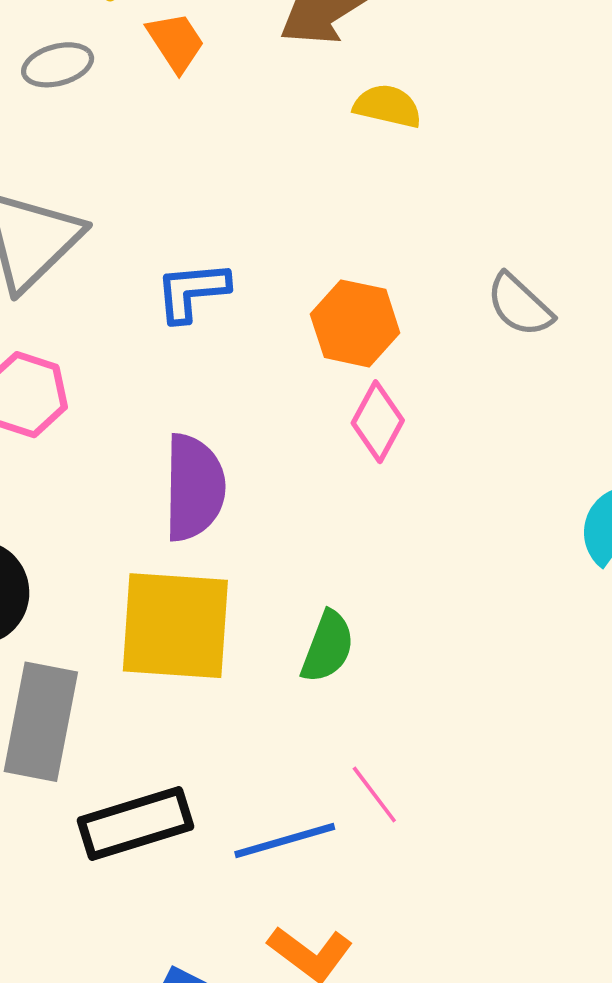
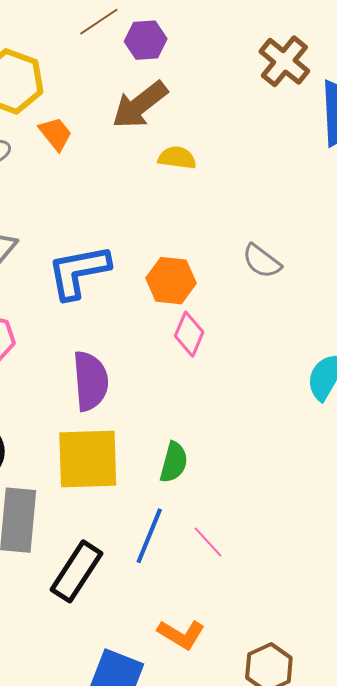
blue L-shape: (192, 291) -> (78, 272), size x1.5
black rectangle: (135, 824) -> (76, 571), turned -34
blue line: (285, 841) -> (149, 536), moved, turned -46

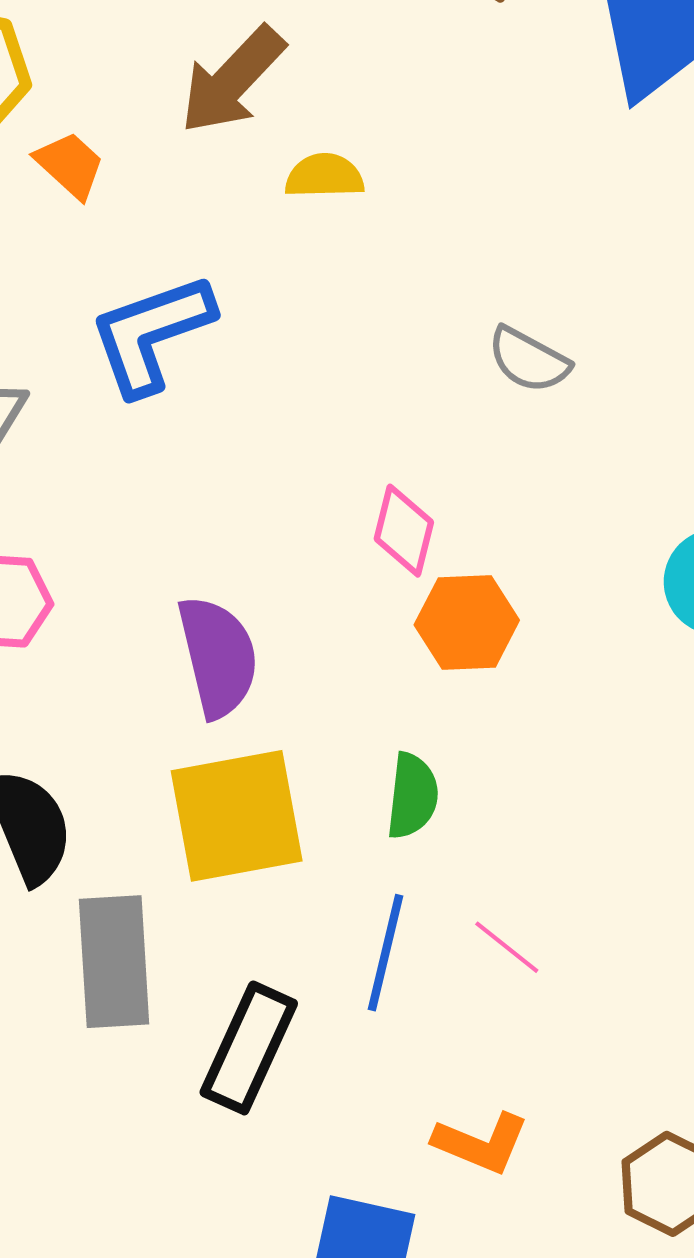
blue L-shape: (78, 272) -> (151, 334), moved
orange hexagon: (171, 281) -> (467, 622), moved

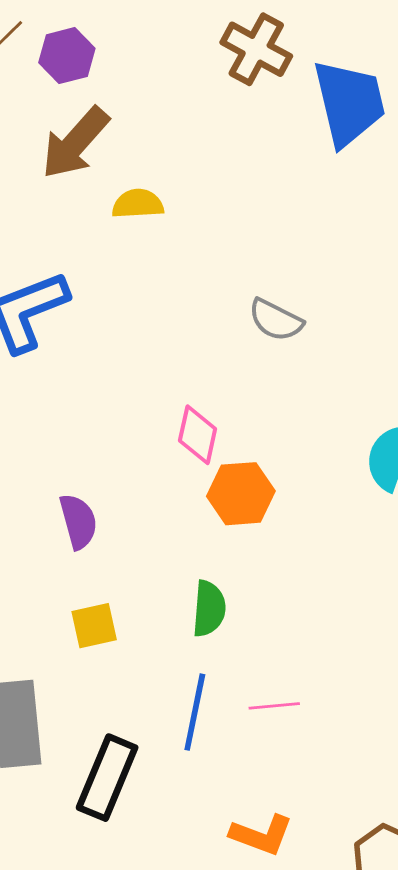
purple semicircle: (218, 657) -> (78, 521), size x0.7
yellow square: (237, 816) -> (94, 626), size x0.5
pink line: (507, 947) -> (274, 706), turned -42

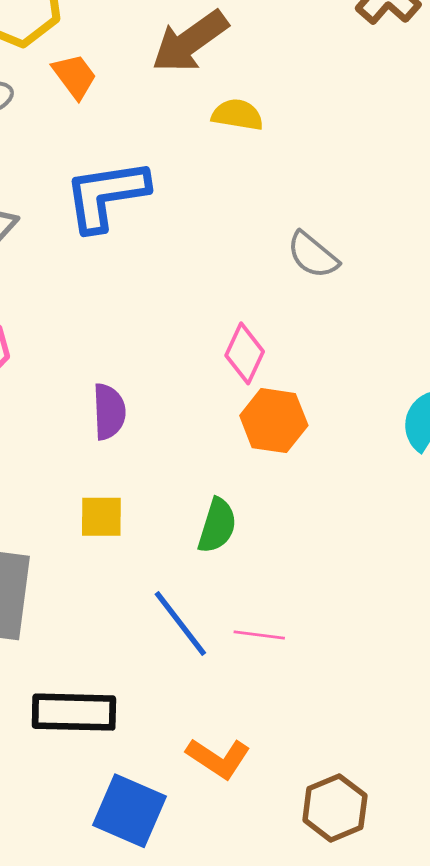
gray semicircle: (276, 320) -> (313, 255), moved
blue line: (195, 712) -> (180, 623), turned -62
black rectangle: (107, 778) -> (74, 712), moved, turned 56

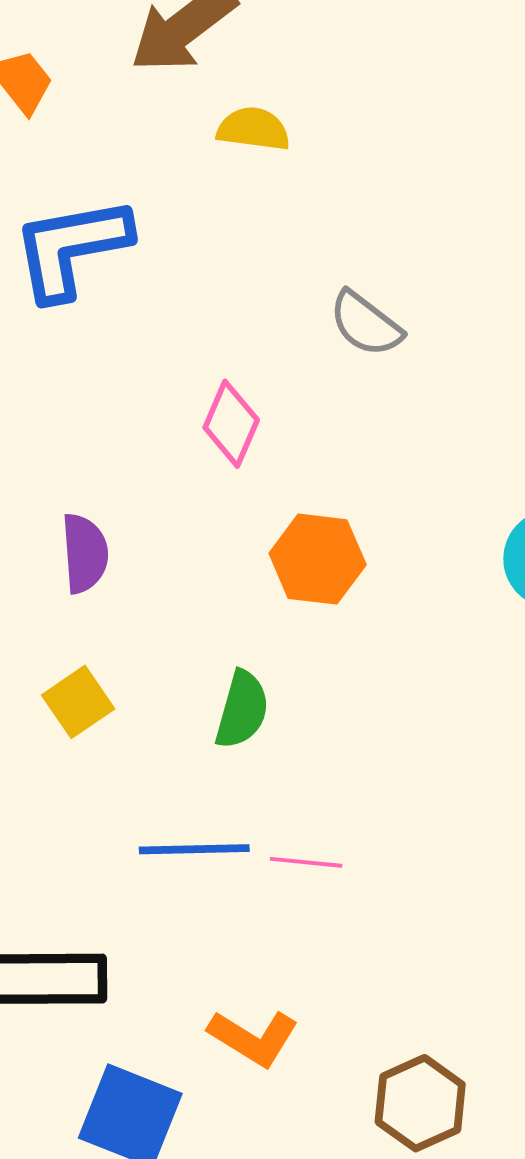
pink diamond: (245, 353) -> (231, 424), moved
yellow square: (101, 517) -> (78, 702), turned -33
blue line: (180, 623) -> (194, 849), turned -52

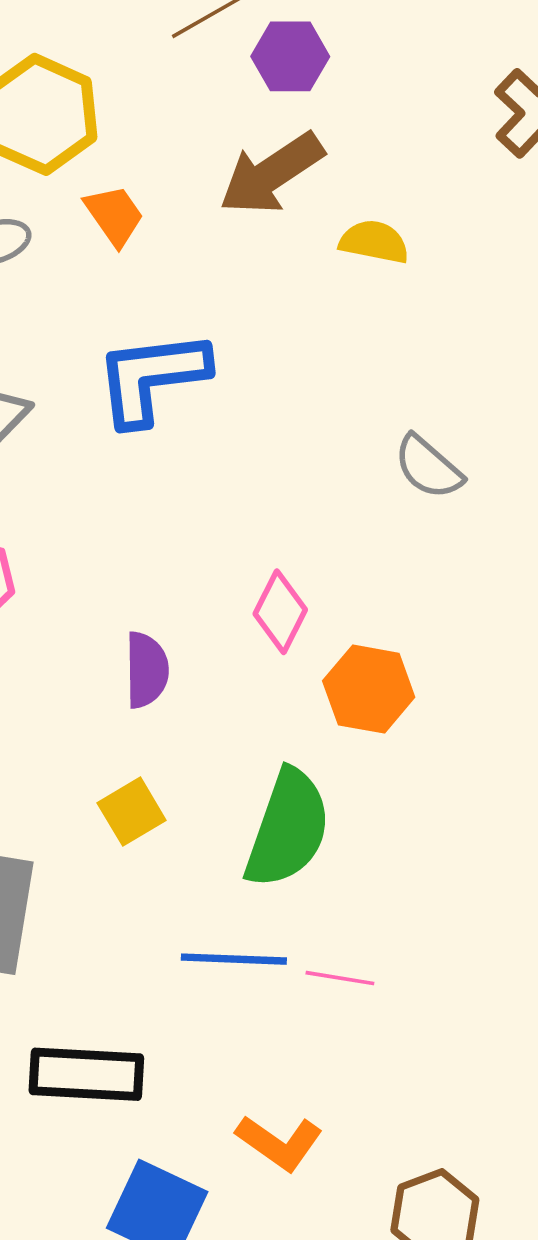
yellow semicircle: (253, 129) -> (374, 242), moved
pink diamond: (231, 424) -> (280, 612), moved
green semicircle: (242, 710) -> (288, 829), size x1.6

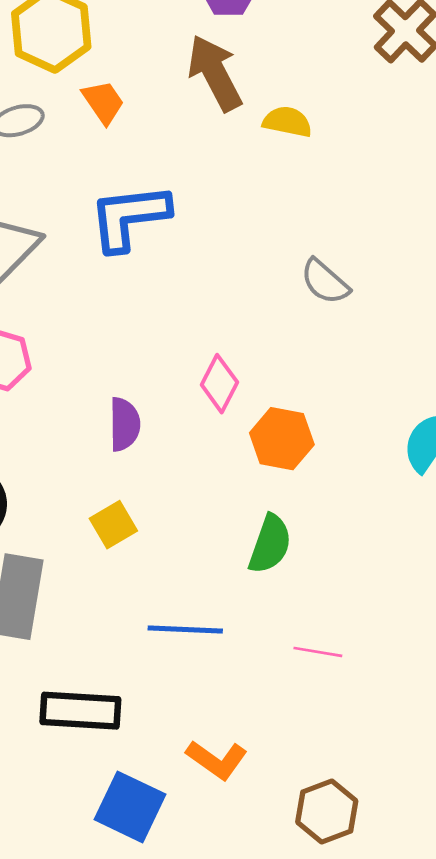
brown arrow: (271, 174) -> (215, 73), turned 96
green semicircle: (288, 829) -> (270, 544), moved, size x0.7
pink line: (340, 978) -> (318, 652), moved

